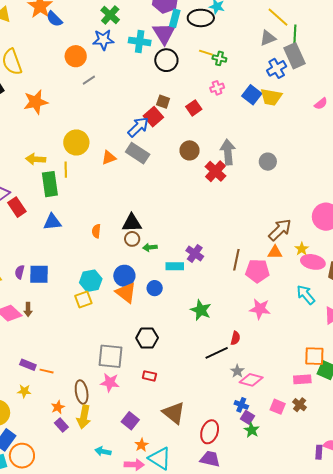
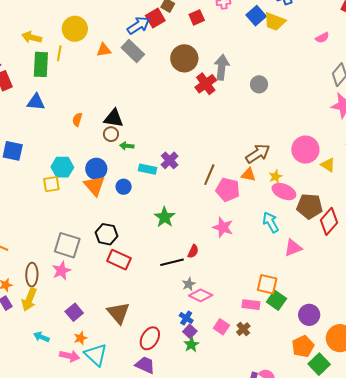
brown circle: (190, 150) -> (184, 58), size x1.4
red rectangle: (149, 376) -> (119, 260), moved, size x1.6
pink star: (110, 382) -> (61, 271), turned 30

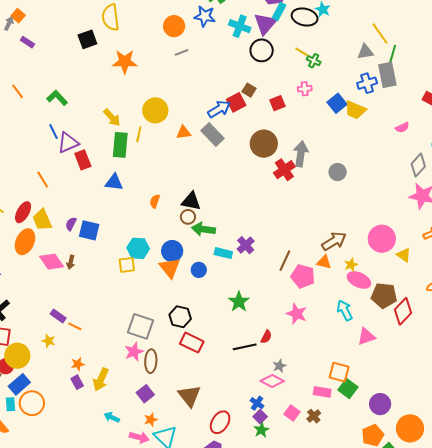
yellow arrow: (32, 37) -> (112, 117), turned -150
green arrow: (127, 146) -> (203, 229), size x1.6
brown ellipse: (32, 275) -> (151, 361), moved
gray star: (189, 284) -> (279, 366), moved

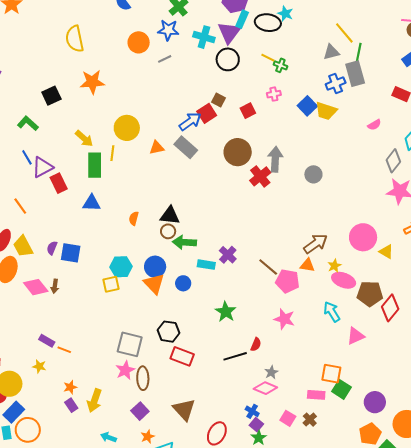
black square: (87, 39) -> (51, 96), moved
gray line: (182, 52) -> (165, 59), moved
brown line: (285, 261) -> (268, 267), turned -70

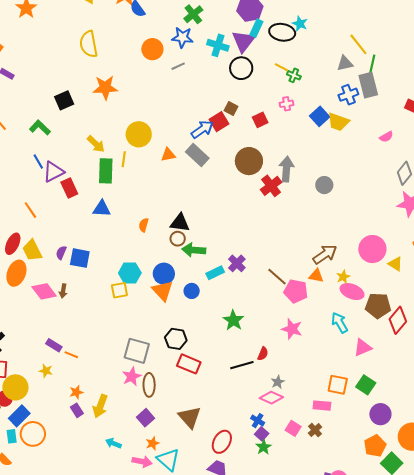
cyan rectangle: (206, 265) -> (215, 273), turned -36
green square: (342, 389) -> (366, 385), moved

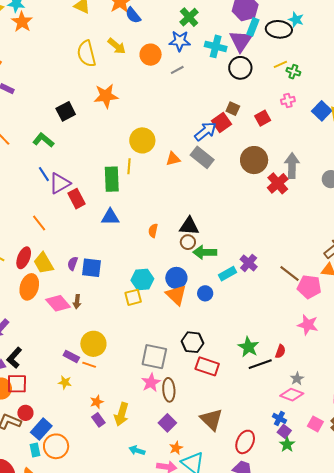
yellow line: (281, 67) -> (280, 64), turned -48
yellow arrow: (96, 144) -> (117, 46), moved
green star: (233, 320) -> (248, 347), moved
yellow circle: (15, 387) -> (93, 344), moved

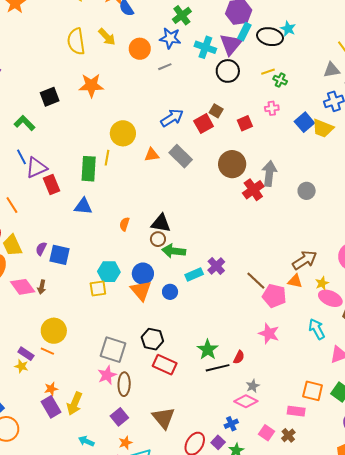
blue arrow: (205, 131) -> (172, 118), moved
purple rectangle: (71, 356) -> (26, 354), moved
blue cross: (279, 418) -> (231, 424), turned 32
purple rectangle: (98, 420) -> (51, 407), size x1.5
purple square: (284, 431) -> (218, 442), moved

